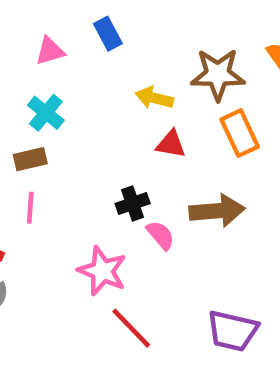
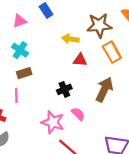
brown rectangle: (30, 159) -> (24, 73), moved
brown arrow: (217, 211) -> (104, 89), turned -55
pink semicircle: (160, 235) -> (78, 114), moved

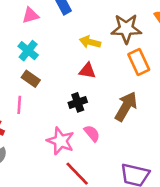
red triangle: (80, 60) -> (87, 71), moved
brown rectangle: (24, 73) -> (31, 79), turned 48

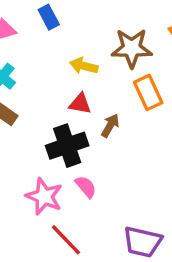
black cross: (78, 102) -> (67, 146), size x1.6
brown arrow: (126, 106) -> (110, 125), moved, size x0.6

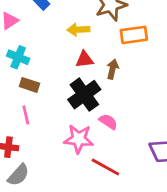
orange rectangle: (148, 92) -> (134, 35), turned -56

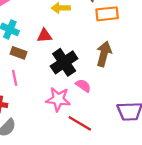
red triangle: (84, 59) -> (44, 36), moved
brown arrow: (113, 69) -> (104, 54), moved, size x1.5

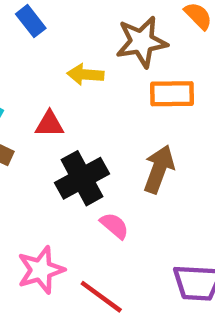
pink star: (58, 99) -> (41, 270), moved, turned -30

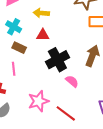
yellow arrow: (85, 74) -> (41, 13), moved

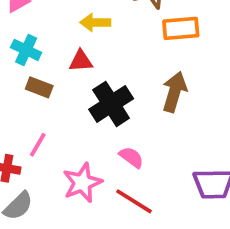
yellow arrow: (41, 13) -> (95, 23), moved
pink line: (14, 69) -> (38, 145), moved, turned 40
pink semicircle: (72, 81) -> (131, 157), moved

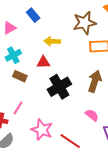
cyan cross: (26, 50) -> (13, 55), turned 35
pink semicircle: (131, 157) -> (92, 115), moved
pink star: (82, 183) -> (42, 130), turned -30

